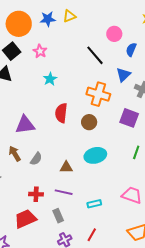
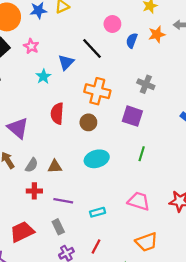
blue triangle: (123, 75) -> (66, 62), moved
purple triangle: (25, 125) -> (18, 128), turned 50
brown triangle: (66, 167) -> (55, 166), moved
red cross: (36, 194) -> (34, 191), moved

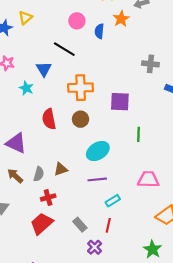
gray cross: (146, 84) -> (150, 64), moved
purple line: (63, 201) -> (97, 179), moved
red trapezoid: (22, 232) -> (42, 224), moved
red line: (96, 246) -> (108, 225), moved

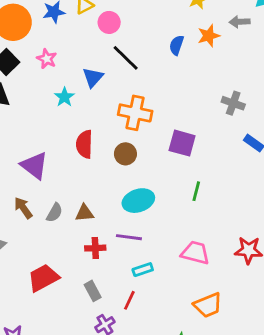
pink circle: (77, 21) -> (109, 22), moved
red cross: (48, 197) -> (95, 248), moved

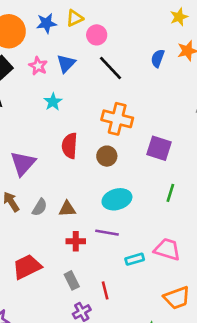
blue triangle: (93, 77) -> (66, 63), moved
purple triangle: (34, 166) -> (23, 163), turned 32
cyan rectangle: (143, 270) -> (135, 259), moved
red line: (129, 300) -> (105, 290), turned -42

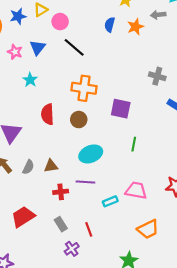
blue semicircle: (158, 58) -> (110, 25), moved

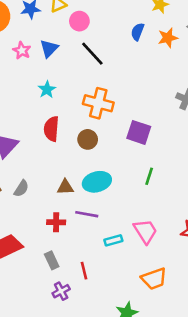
cyan star: (30, 80) -> (47, 90), moved
brown triangle: (51, 166) -> (65, 187), moved
pink trapezoid: (136, 190) -> (145, 231), turned 40

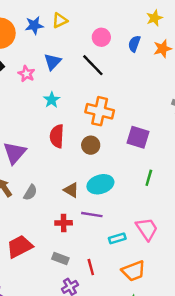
pink circle: (79, 21) -> (101, 37), moved
pink star: (22, 51) -> (26, 74), moved
brown triangle: (65, 187) -> (71, 190), turned 35
gray rectangle: (52, 260) -> (60, 258), turned -42
orange trapezoid: (154, 279) -> (134, 271), moved

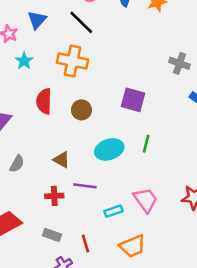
cyan star: (52, 100) -> (24, 61), moved
orange cross: (100, 111) -> (72, 61), moved
cyan ellipse: (100, 184) -> (109, 149), moved

